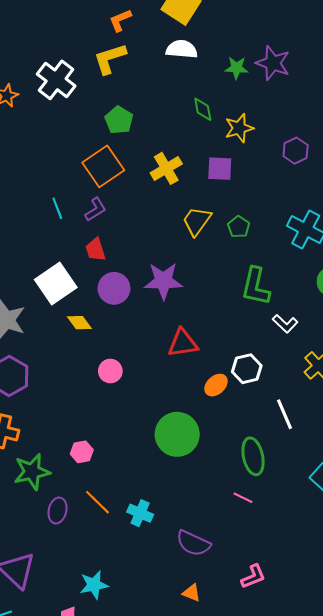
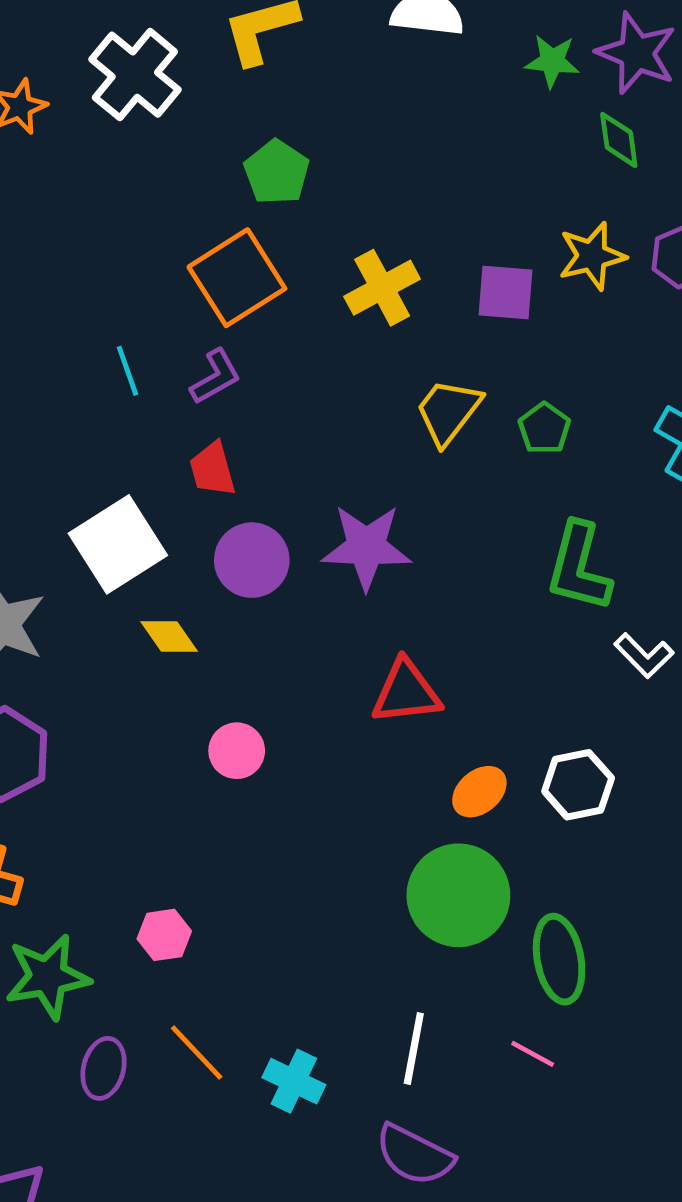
green diamond: (203, 109) -> (619, 140), moved
yellow star: (239, 128) -> (592, 256), moved
white hexagon: (247, 369) -> (578, 785), moved
white line: (285, 414) -> (414, 1049), moved, turned 32
green circle: (177, 434) -> (458, 895), moved

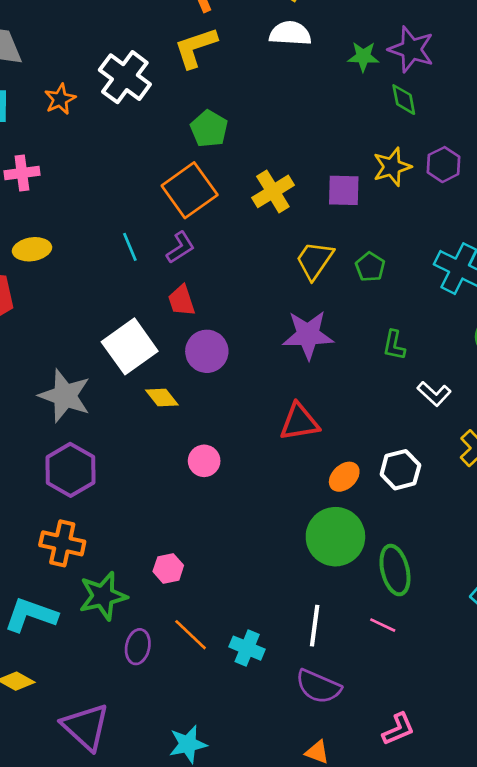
purple star: (366, 547) -> (308, 335), moved
green L-shape: (579, 567) -> (394, 345), size x0.6

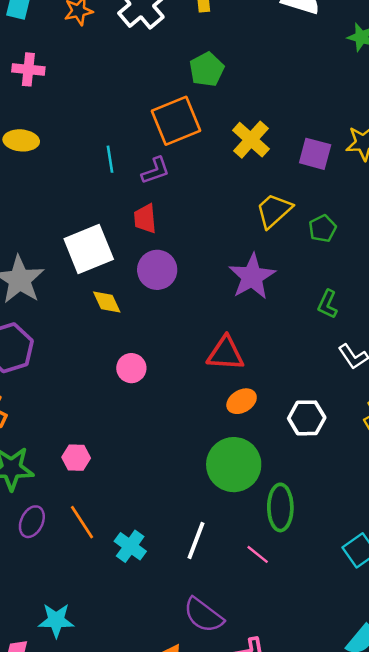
yellow cross: (273, 191) -> (251, 140), turned -30
purple star: (308, 335) -> (252, 277), turned 30
orange ellipse: (344, 477) -> (242, 401), moved
purple semicircle: (318, 687) -> (204, 615), moved

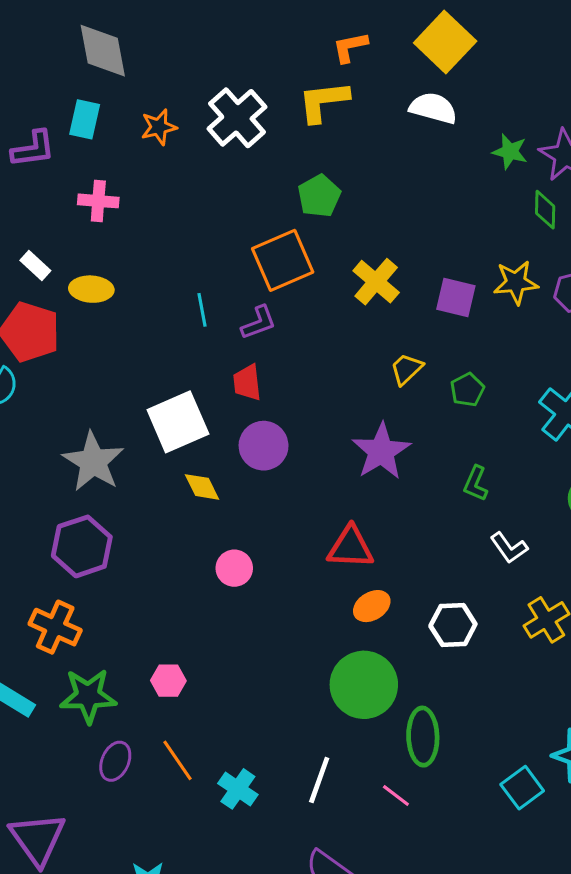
yellow trapezoid: (274, 211) -> (406, 369), size x0.7

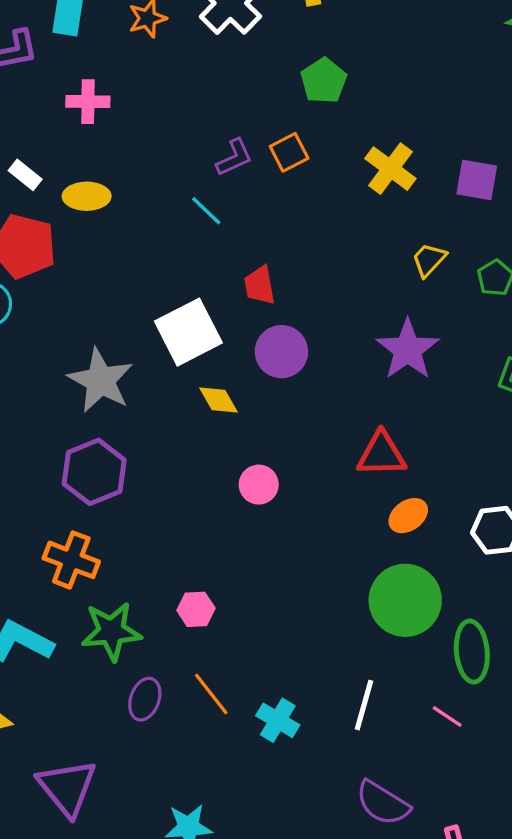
orange square: (283, 260) -> (289, 152), size x0.6
cyan line: (202, 310) -> (206, 211), turned -32
purple L-shape: (259, 323) -> (234, 158), moved

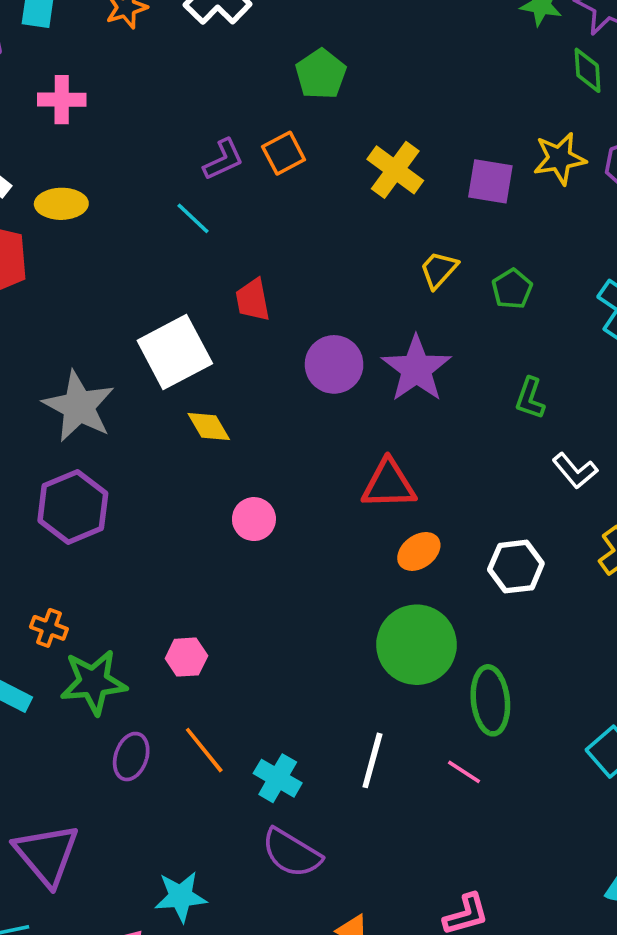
purple circle: (281, 352) -> (334, 364), moved
orange cross: (71, 560) -> (49, 628), moved, size x0.6
purple semicircle: (383, 803) -> (291, 853), moved

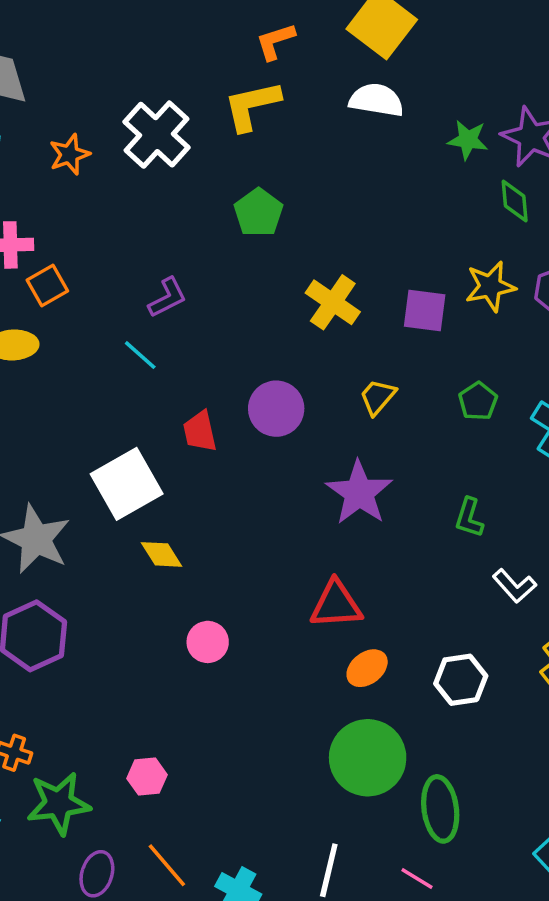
orange square: (284, 153) -> (47, 285), moved
green pentagon: (512, 289) -> (478, 401), moved
purple circle: (334, 364) -> (276, 409), moved

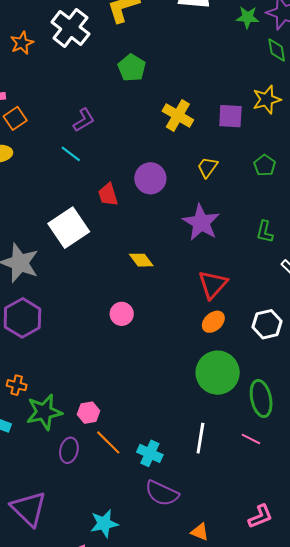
yellow diamond: (162, 554) -> (141, 260), moved
red triangle: (336, 605) -> (213, 285), moved, turned -40
pink hexagon: (147, 777) -> (88, 413), moved

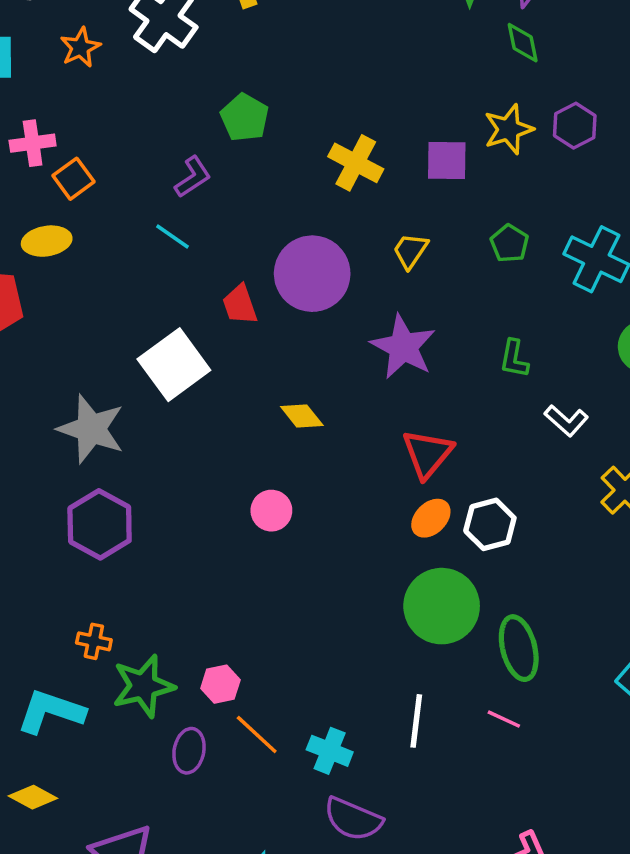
green pentagon: (132, 68) -> (245, 118), moved
purple circle: (150, 178) -> (312, 274), size x1.4
white hexagon: (267, 324) -> (490, 524), moved

